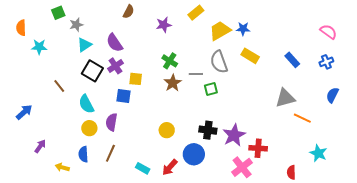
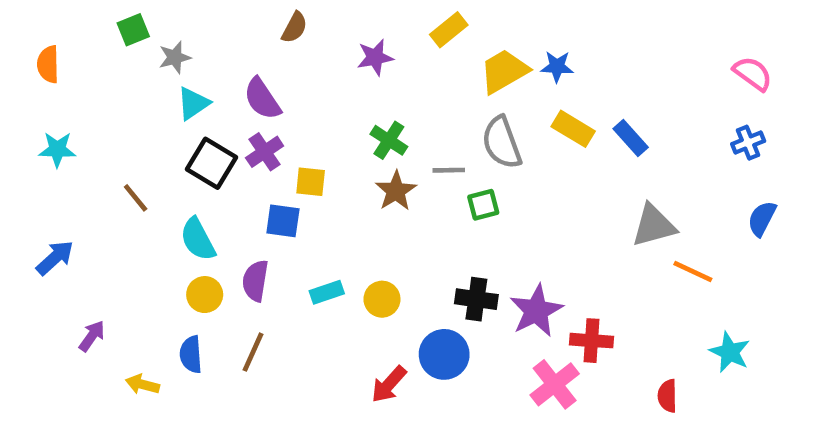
cyan star: (39, 47) -> (57, 149), moved
blue rectangle: (292, 60) -> (631, 138), moved
cyan rectangle: (143, 168) -> (327, 292), moved, turned -48

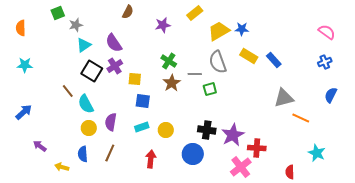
brown line: (136, 198) -> (68, 91), moved
blue square: (283, 221) -> (143, 101), moved
purple arrow: (92, 336) -> (40, 146), turned -88
red arrow: (389, 384) -> (151, 159), moved, turned 144

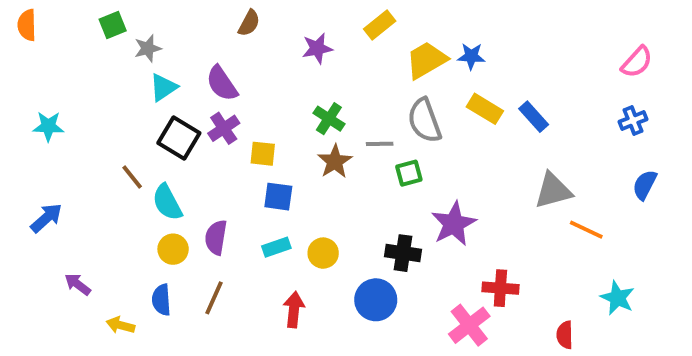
orange semicircle: (21, 28) -> (27, 25), moved
pink semicircle: (327, 32) -> (637, 62), turned 96
purple star: (233, 135) -> (454, 224), moved

